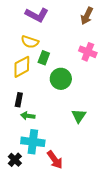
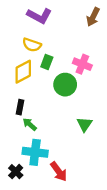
pink cross: (88, 52) -> (82, 64), moved
green arrow: (28, 116) -> (30, 124), turned 32

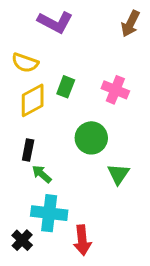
yellow semicircle: (32, 45) -> (25, 63), moved
green circle: (65, 85) -> (91, 138), moved
red arrow: (59, 172) -> (82, 240), turned 30

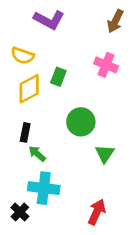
pink cross: (115, 90) -> (106, 65), moved
red arrow: (82, 240) -> (97, 212), moved, turned -150

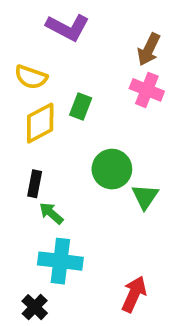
brown arrow: (115, 21) -> (149, 49), moved
green triangle: (105, 154) -> (145, 197), moved
black cross: (20, 212) -> (35, 307), moved

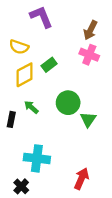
purple L-shape: (68, 27) -> (41, 17), turned -140
green rectangle: (81, 106) -> (49, 65), turned 32
black rectangle: (35, 184) -> (11, 119), moved
green arrow: (51, 213) -> (31, 107), moved

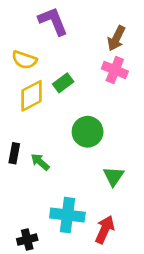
green arrow: (31, 107) -> (40, 162), moved
green triangle: (88, 119) -> (113, 176), moved
cyan cross: (37, 158) -> (67, 215), moved
black cross: (21, 186) -> (27, 240), turned 32

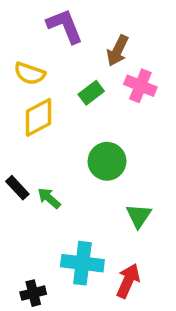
brown arrow: (116, 38) -> (118, 51), moved
green rectangle: (63, 83) -> (91, 93), moved
black rectangle: (14, 153) -> (17, 188), turned -54

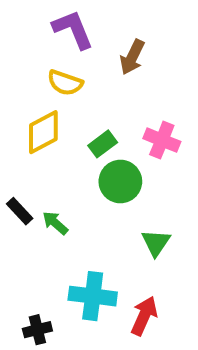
yellow semicircle: (30, 73) -> (65, 83), moved
pink cross: (140, 86) -> (162, 140), moved
green rectangle: (91, 93) -> (103, 144), moved

